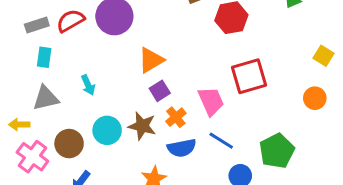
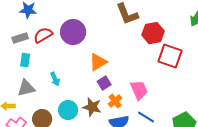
red square: (249, 76) -> (170, 56), moved, turned 35

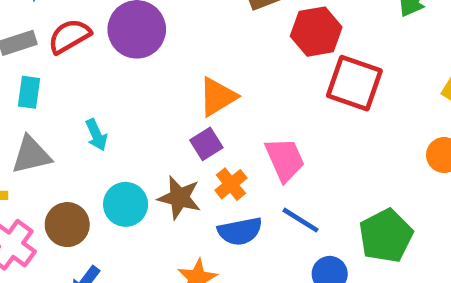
orange triangle: (98, 62) -> (218, 97), moved

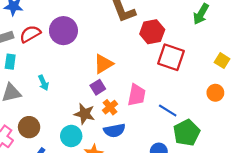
pink trapezoid: (285, 159) -> (137, 95), turned 35
cyan circle: (126, 204) -> (71, 136), moved
blue line: (301, 220) -> (168, 110), moved

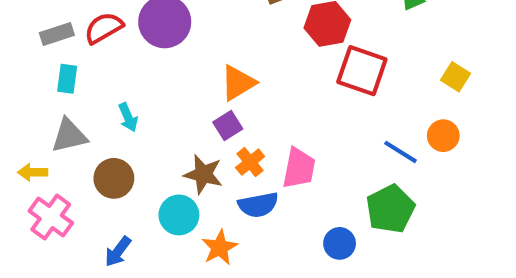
pink trapezoid: (137, 95) -> (299, 168), moved
blue line: (168, 110) -> (401, 152), moved
brown circle: (29, 127) -> (114, 178), moved

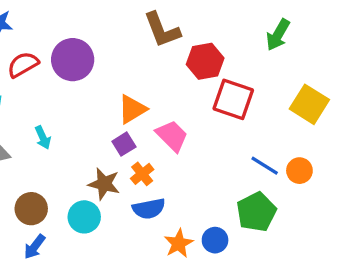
yellow square: (455, 77) -> (309, 104), size x1.6
orange circle: (443, 136) -> (299, 171), moved
pink trapezoid: (299, 168) -> (172, 136), moved, turned -56
brown circle: (114, 178) -> (31, 209), moved
orange star: (220, 247) -> (179, 243), moved

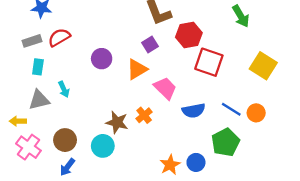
green arrow: (278, 35) -> (241, 16), turned -60
purple circle: (73, 60) -> (102, 59), moved, size x0.7
cyan arrow: (43, 137) -> (64, 89), moved
purple square: (124, 144) -> (150, 44), moved
blue semicircle: (149, 209) -> (194, 111), moved

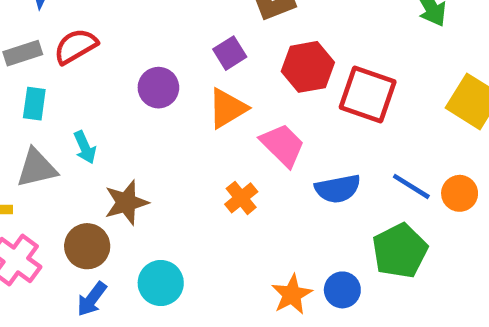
red hexagon: (189, 35) -> (308, 67), moved
purple square: (150, 44) -> (230, 53), moved
brown star: (117, 122) -> (126, 203), moved, turned -30
cyan circle: (103, 146) -> (161, 283), moved

